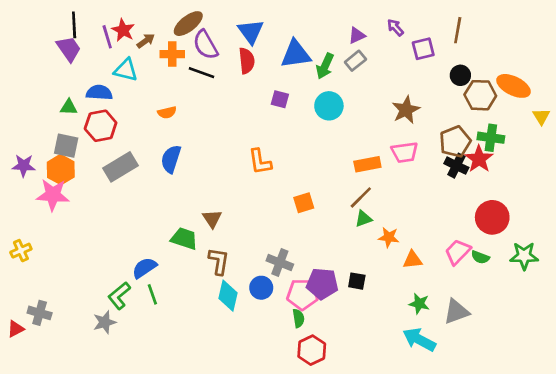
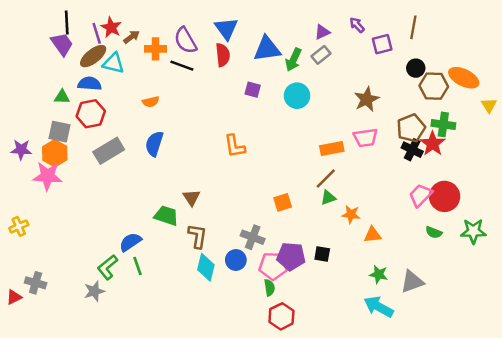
brown ellipse: (188, 24) -> (93, 56), moved
orange square: (304, 203) -> (283, 202), moved
pink trapezoid: (458, 252) -> (421, 195), moved

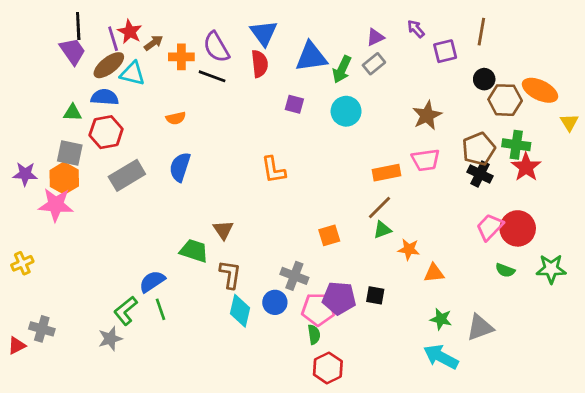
red star: (433, 144) -> (526, 167), moved

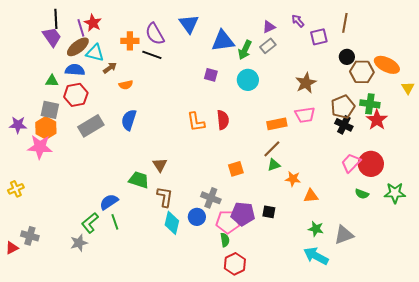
brown arrow: (153, 43) -> (110, 68), moved
red semicircle: (260, 64) -> (223, 120), moved

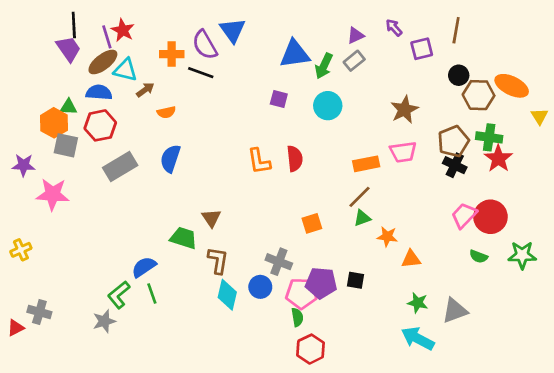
blue triangle: (189, 24) -> (233, 30), moved
orange hexagon: (46, 128) -> (54, 123), moved

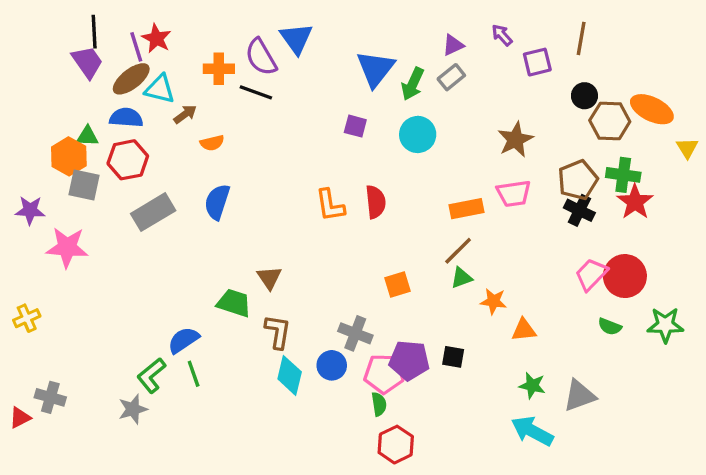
blue triangle: (295, 54) -> (376, 69), turned -44

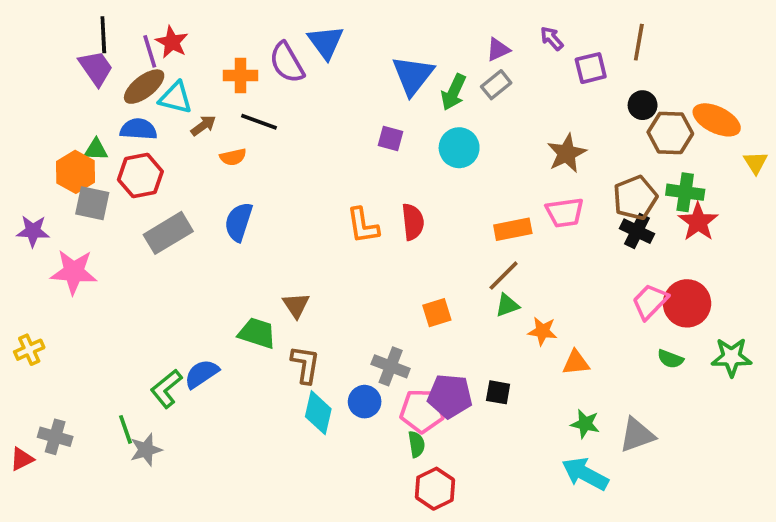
black line: (256, 92) -> (259, 122), moved
green line: (194, 374) -> (126, 429), moved
green L-shape: (151, 375) -> (166, 389), moved

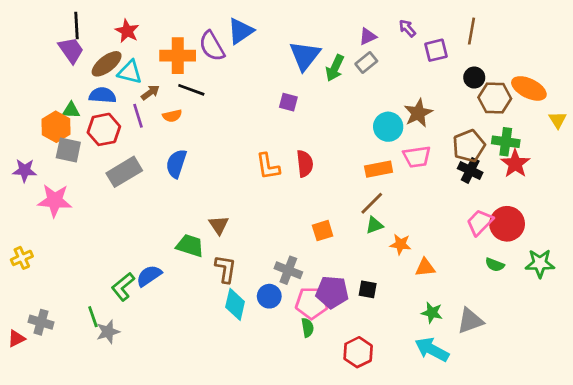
blue triangle: (326, 42) -> (241, 31), turned 32
purple line: (150, 51) -> (138, 116), moved
orange cross: (240, 75) -> (178, 56), size x1.4
cyan circle: (459, 148) -> (388, 127), moved
red hexagon: (435, 489) -> (358, 352), moved

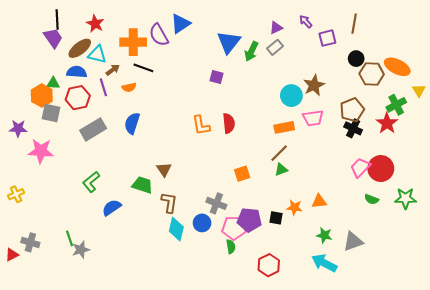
green cross: (506, 142) -> (396, 105), moved, turned -36
orange star: (400, 244) -> (294, 208), moved
green L-shape: (123, 287) -> (91, 182), moved

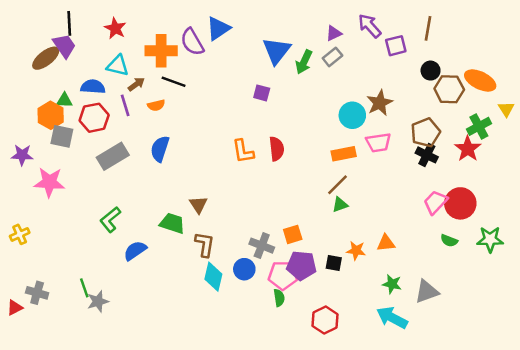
purple arrow: (306, 22) -> (370, 26), size x1.5
brown ellipse: (80, 48) -> (46, 58), moved
orange square: (242, 174) -> (293, 234), moved

